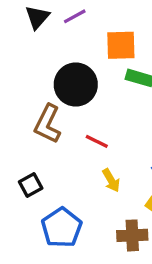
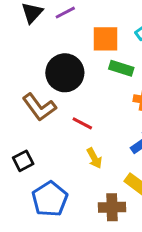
brown L-shape: (48, 124) -> (39, 107), turned -64

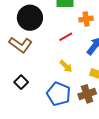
red line: (82, 123) -> (66, 37), moved, turned -40
blue pentagon: (50, 199) -> (59, 94), moved

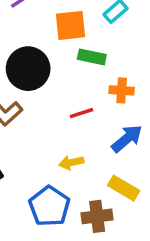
yellow arrow: (66, 66) -> (71, 162), turned 112

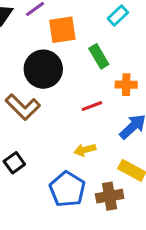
orange square: (71, 25) -> (62, 30), moved
green rectangle: (92, 57) -> (99, 56), turned 50

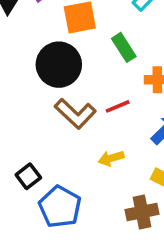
brown L-shape: (23, 107) -> (75, 114), moved
blue pentagon: (67, 189) -> (60, 207), moved

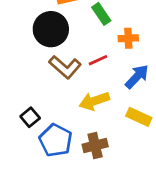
yellow arrow: (111, 158) -> (94, 101), size x1.5
brown cross: (142, 212) -> (95, 146), moved

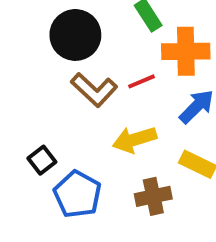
orange cross: (128, 38) -> (186, 51), size x1.6
brown cross: (95, 146) -> (153, 196), moved

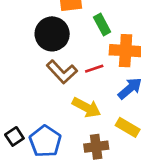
yellow arrow: (134, 140) -> (86, 107), turned -140
black square: (42, 160) -> (14, 136), moved

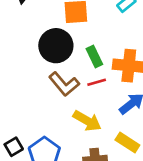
green rectangle: (102, 24) -> (94, 56), moved

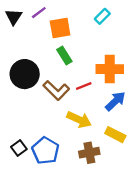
black circle: (56, 46) -> (25, 74), moved
green rectangle: (94, 56) -> (64, 56), moved

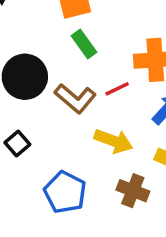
black square: (19, 148) -> (17, 144), moved
brown cross: (89, 153) -> (133, 191), turned 36

